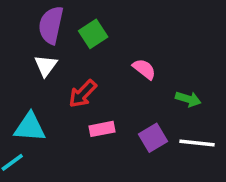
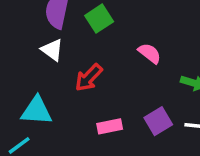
white triangle: (46, 66) -> (52, 50), turned -30
pink rectangle: (102, 129) -> (110, 126), moved

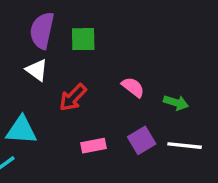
green square: (99, 19) -> (83, 39), turned 32
pink semicircle: (150, 53) -> (133, 87), moved

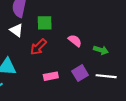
green square: (83, 39) -> (45, 23), moved

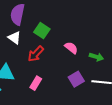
green square: (45, 23) -> (42, 31), turned 35
pink rectangle: (51, 76) -> (36, 83), moved, turned -48

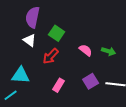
green arrow: (96, 57) -> (109, 51), moved
pink rectangle: (36, 83) -> (59, 85), moved

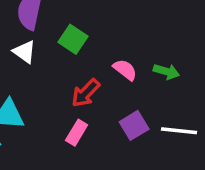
red arrow: (51, 56) -> (86, 93), moved

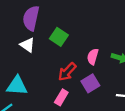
pink semicircle: (125, 70) -> (93, 57), turned -112
purple square: (134, 125) -> (90, 83), moved

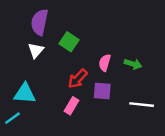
white triangle: (27, 45) -> (36, 50), turned 35
purple square: (90, 83) -> (102, 91), turned 36

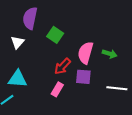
white triangle: (36, 50) -> (17, 42), moved
pink semicircle: (105, 63) -> (85, 53), size x1.5

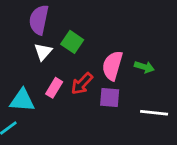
white triangle: (17, 42) -> (43, 52), moved
pink rectangle: (57, 89) -> (54, 88), moved

